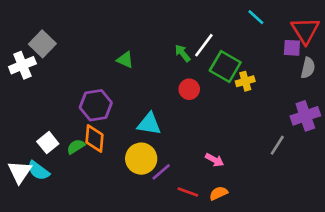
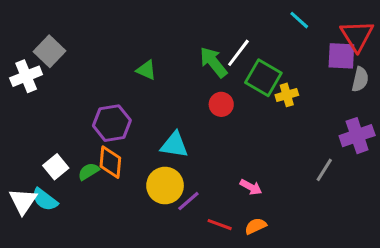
purple square: (292, 48) -> (341, 56), size x1.4
green arrow: (183, 53) -> (213, 62), size x1.5

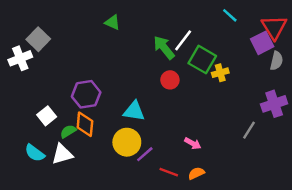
purple square: (341, 56) -> (262, 43), turned -30
green triangle: (146, 70) -> (112, 22), moved
white square: (56, 167) -> (47, 116), moved
white triangle: (23, 201) -> (62, 154), moved, turned 40

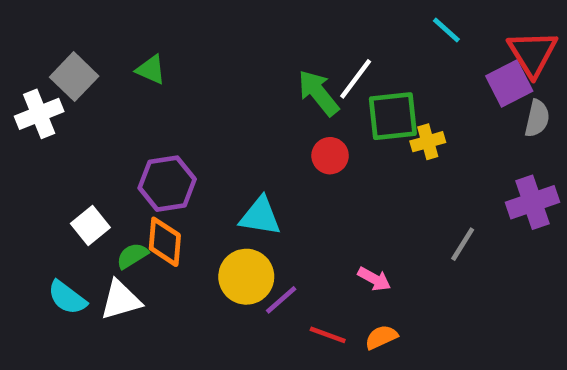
green triangle: (112, 22) -> (151, 70), moved
green square: (202, 60) -> (393, 116), turned -36
gray line: (249, 130) -> (463, 244), moved

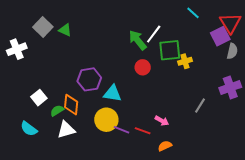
gray square: (74, 77) -> (43, 27), moved
purple hexagon: (167, 184) -> (89, 79), moved
white triangle: (121, 300) -> (66, 130), moved
purple line: (281, 300) -> (121, 130), turned 63
red line: (328, 335) -> (143, 131), moved

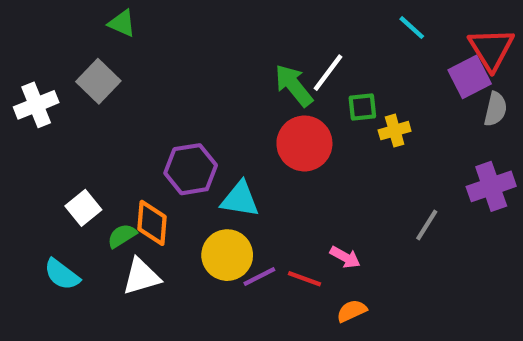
gray square: (43, 27) -> (98, 81), moved
green triangle: (65, 30) -> (122, 23), moved
green square: (170, 50) -> (362, 107), size x0.6
red circle: (143, 67) -> (304, 143), size x1.6
purple line: (121, 130) -> (259, 277), turned -49

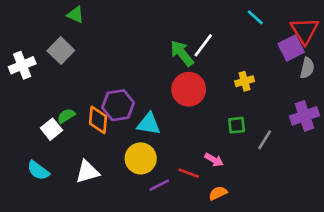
green square: (362, 107) -> (237, 125), moved
orange diamond: (152, 223) -> (98, 120), moved
green semicircle: (122, 236) -> (66, 116), moved
purple line: (259, 277) -> (159, 185), moved

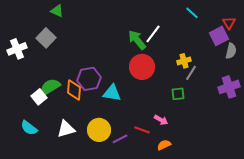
red triangle: (304, 31) -> (229, 23), size x0.6
green semicircle: (66, 116) -> (50, 87), size x1.5
gray line: (265, 140) -> (191, 73), moved
yellow circle: (141, 158) -> (99, 130), moved

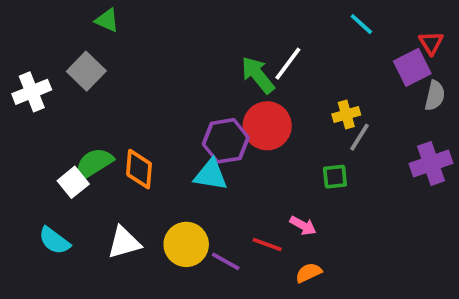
purple hexagon: (89, 79) -> (226, 141), moved
purple line: (120, 139) -> (226, 261), turned 56

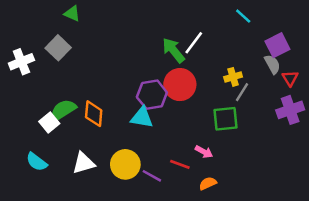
red triangle: (431, 43) -> (290, 78), moved
gray semicircle: (435, 96) -> (272, 64), moved, turned -42
green square: (335, 177) -> (225, 119), size x1.5

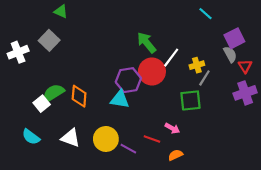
white line: (194, 43) -> (171, 58), moved
white triangle: (84, 163) -> (71, 138), turned 36

